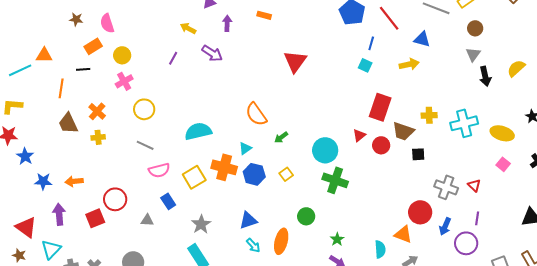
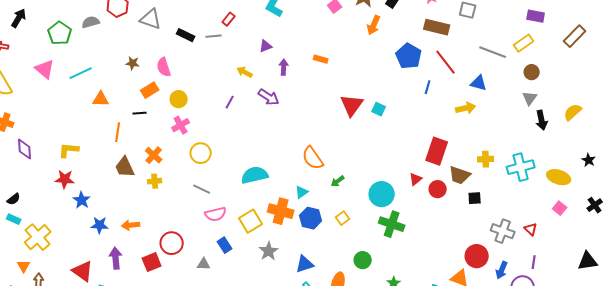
cyan square: (365, 65) -> (379, 109), moved
cyan line: (20, 70) -> (81, 73), moved
gray star: (201, 224) -> (269, 251), moved

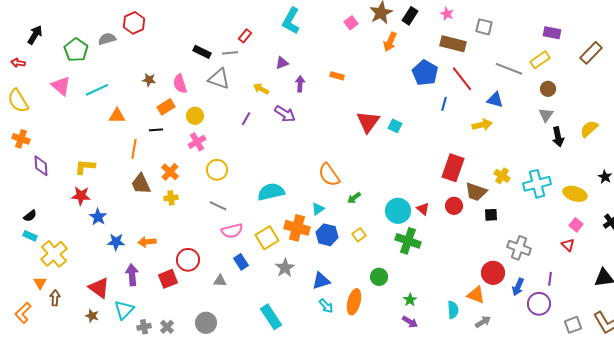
gray triangle: (151, 19) -> (219, 79), moved
yellow cross: (486, 159) -> (502, 176), turned 35
red triangle: (416, 179) -> (423, 209), moved, turned -40
red triangle: (531, 229) -> (568, 245), moved

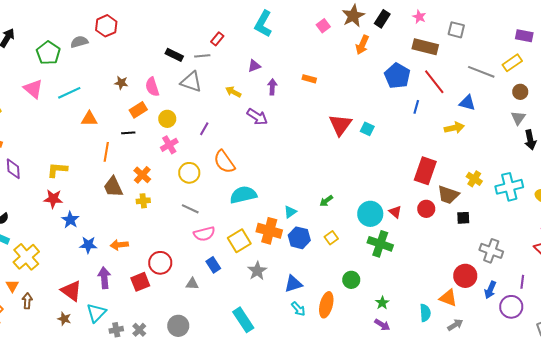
purple line: (246, 119) -> (204, 129), moved
orange semicircle: (329, 175) -> (224, 162), moved

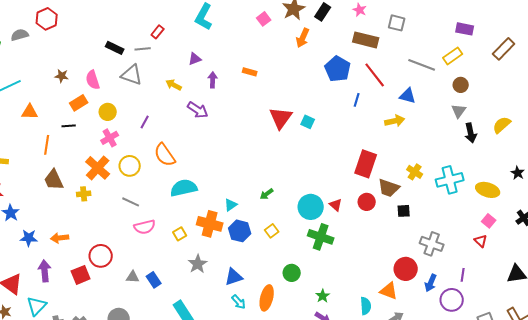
orange cross: (142, 175) -> (98, 168), moved, size x1.4
yellow square: (239, 241) -> (180, 234), size x0.6
blue rectangle: (213, 265) -> (154, 280), moved

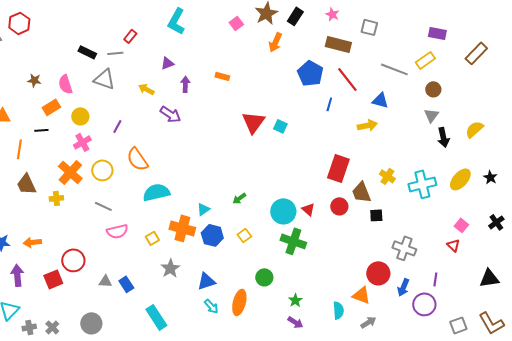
brown trapezoid: (389, 188) -> (361, 192), turned 50
yellow ellipse: (488, 190) -> (460, 179), moved, turned -65

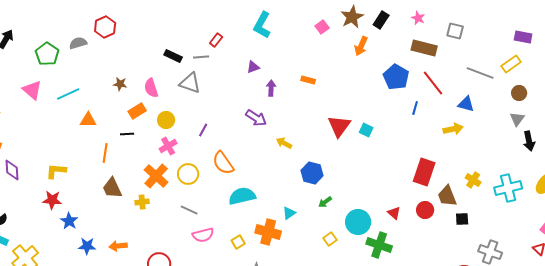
yellow arrow: (146, 89) -> (284, 143), moved
cyan circle: (283, 211) -> (358, 222), moved
blue hexagon: (212, 235) -> (312, 173), moved

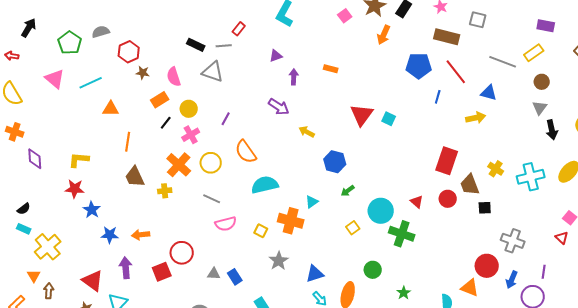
red hexagon: (105, 27) -> (129, 52), moved
blue pentagon: (396, 77) -> (419, 66), turned -30
black line: (127, 134) -> (166, 123), moved, turned -48
yellow square: (238, 242) -> (261, 231), turned -32

